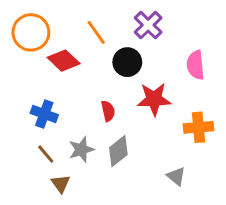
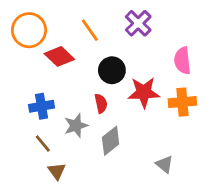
black circle: (127, 62) -> (112, 70), moved
blue cross: (44, 114) -> (41, 106), turned -30
orange cross: (198, 127) -> (182, 102), moved
gray star: (81, 150) -> (76, 126), moved

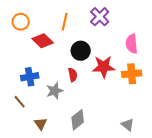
orange circle: (29, 30) -> (21, 22), size x0.7
orange line: (90, 30) -> (65, 22), turned 48
gray diamond: (111, 141) -> (78, 120), moved
brown line: (43, 144) -> (20, 102), moved
gray triangle: (164, 164) -> (128, 125), moved

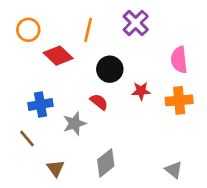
red star: (104, 67) -> (141, 91), size x0.6
red semicircle: (73, 75) -> (99, 102), turned -40

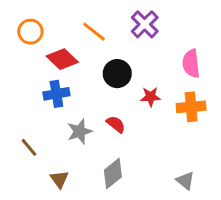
orange line: (88, 30) -> (94, 32), turned -65
red semicircle: (99, 102) -> (116, 124), moved
blue cross: (41, 105) -> (56, 94), moved

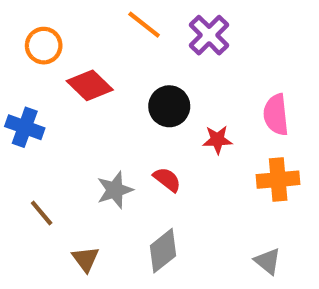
orange line: (94, 32) -> (144, 25), moved
pink semicircle: (191, 63) -> (276, 115), moved
blue cross: (56, 94) -> (25, 127), moved, turned 30
orange cross: (191, 107) -> (278, 180), moved

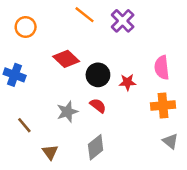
red diamond: (90, 85) -> (66, 59), moved
black circle: (169, 106) -> (98, 75), moved
gray triangle: (268, 261) -> (170, 141), moved

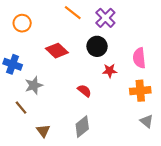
black circle: (98, 75) -> (97, 46), moved
gray star: (67, 112) -> (34, 85), moved

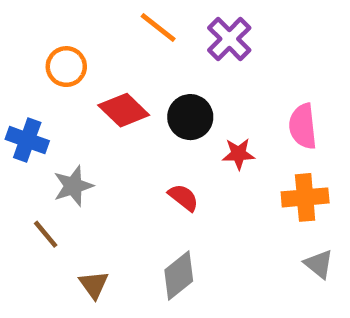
orange circle: (22, 23) -> (66, 67), moved
black circle: (97, 46) -> (190, 117), moved

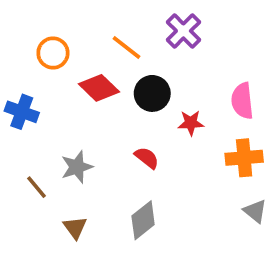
orange line: (158, 28) -> (126, 47), moved
gray star: (73, 186) -> (77, 167), moved

